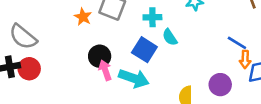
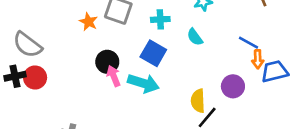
cyan semicircle: (170, 37) -> (195, 37), moved

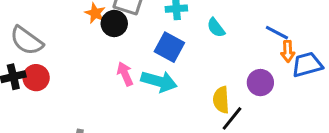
black circle: (107, 62) -> (114, 23), moved

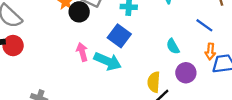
cyan semicircle: (216, 28) -> (173, 46), moved
blue line: (277, 33) -> (204, 25), moved

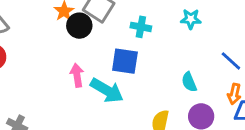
blue square: (119, 36) -> (125, 61), turned -35

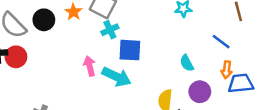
black circle: (79, 26) -> (44, 20), moved
cyan cross: (141, 27) -> (110, 30), moved, turned -30

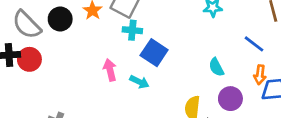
cyan cross: (110, 30) -> (132, 30), turned 30
blue square: (130, 50) -> (154, 53), turned 30
cyan arrow: (117, 77) -> (139, 82), size x0.6

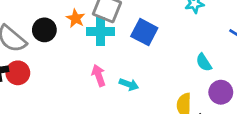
cyan cross: (132, 30) -> (101, 32), moved, size x1.4
blue square: (154, 53) -> (144, 32), moved

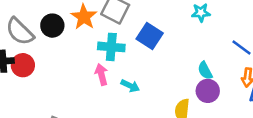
orange star: (76, 18) -> (84, 17), size x1.4
cyan cross: (101, 32) -> (111, 47), moved
purple circle: (221, 92) -> (208, 91), moved

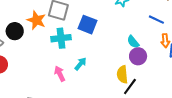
pink arrow: (101, 74) -> (60, 74), moved
cyan arrow: (130, 86) -> (81, 64), turned -64

